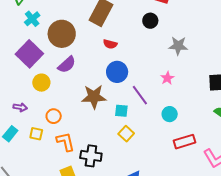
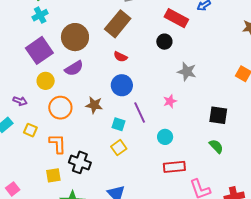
cyan cross: (32, 19) -> (40, 15), moved
brown star: (94, 97) -> (94, 105), size x0.7
orange circle: (54, 116) -> (60, 108), moved, size x1.5

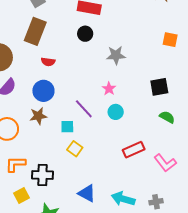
blue circle: (122, 85) -> (43, 91), moved
cyan circle: (165, 137) -> (116, 112), moved
orange L-shape: (58, 144) -> (15, 164), turned -70

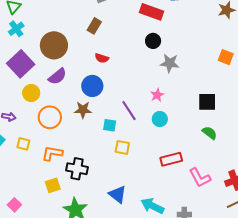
brown rectangle: (35, 31) -> (94, 26), size x0.6
black circle: (85, 34) -> (153, 41), moved
yellow square: (75, 149) -> (122, 147), moved, turned -35

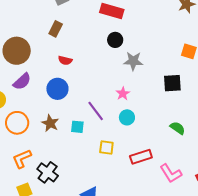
black square: (207, 102) -> (172, 83), moved
brown star: (83, 110) -> (50, 123), moved, turned 30
yellow square: (122, 147) -> (106, 147), moved
orange L-shape: (52, 153) -> (22, 159), turned -30
black cross: (77, 169) -> (48, 172), turned 30

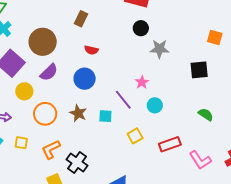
pink star: (123, 94) -> (142, 82), moved
yellow square: (106, 147) -> (135, 136), turned -35

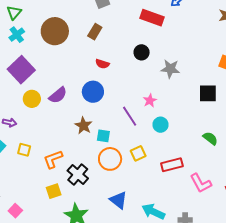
black circle: (141, 28) -> (142, 52), moved
brown circle: (43, 42) -> (55, 31), moved
purple semicircle: (49, 72) -> (58, 95), moved
orange circle: (45, 114) -> (110, 159), moved
cyan square: (105, 116) -> (103, 136), moved

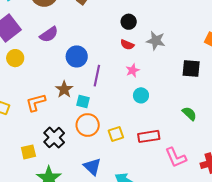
red semicircle: (102, 64) -> (127, 45), moved
purple semicircle: (58, 95) -> (49, 34), moved
purple line: (130, 116) -> (97, 76), moved, turned 40
yellow square: (138, 153) -> (116, 134), moved
orange L-shape: (53, 159) -> (36, 102), moved

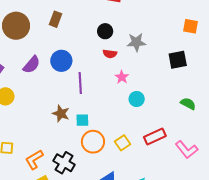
blue circle: (77, 56) -> (61, 61), moved
purple line: (97, 76) -> (80, 83), moved
orange L-shape: (36, 102) -> (34, 160), moved

